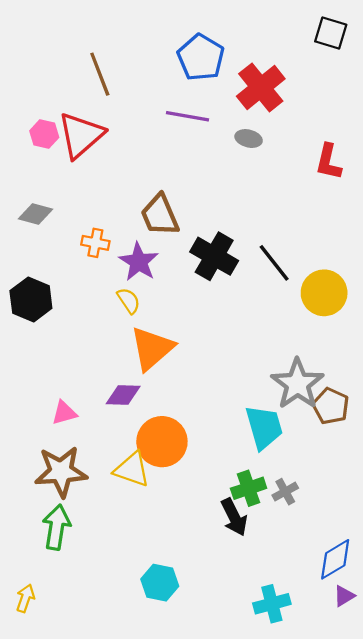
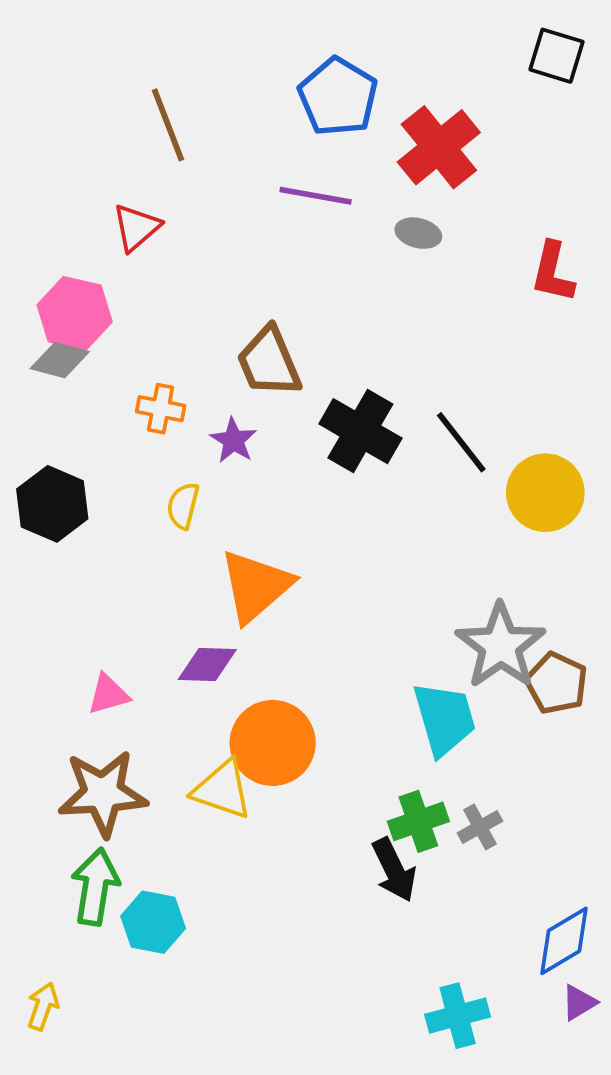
pink hexagon: (44, 134) -> (75, 313), moved, size x1.5
red triangle: (81, 135) -> (136, 227), size x0.6
purple star: (139, 262) -> (233, 440), size x0.7
yellow semicircle: (129, 301) -> (183, 506), moved, turned -132
cyan hexagon: (160, 583) -> (153, 922), moved

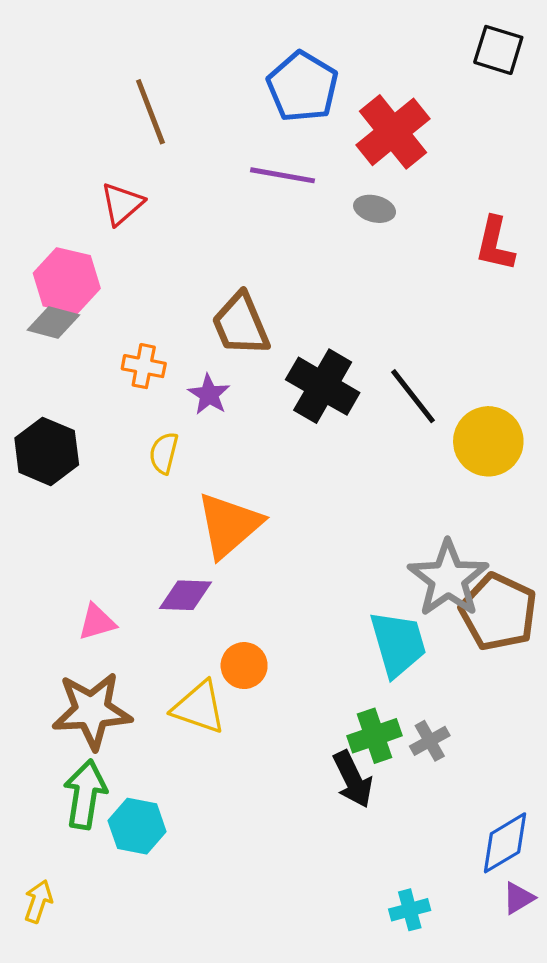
brown pentagon: (557, 683) -> (498, 612), size x1.4
orange circle: (273, 743) -> (244, 666), size x0.6
cyan cross: (458, 1016) -> (410, 910), size x0.7

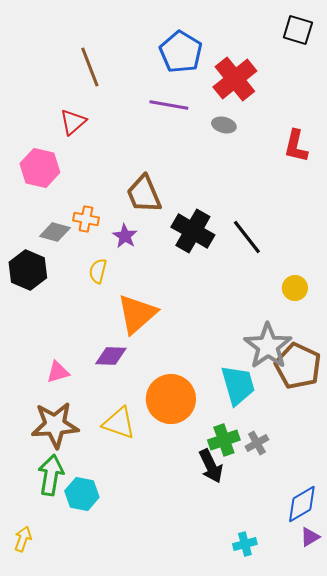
gray diamond: (53, 323) -> (55, 232), moved
yellow circle: (488, 441) -> (295, 288), moved, size x0.6
orange circle: (244, 666) -> (171, 399), moved, size x1.8

